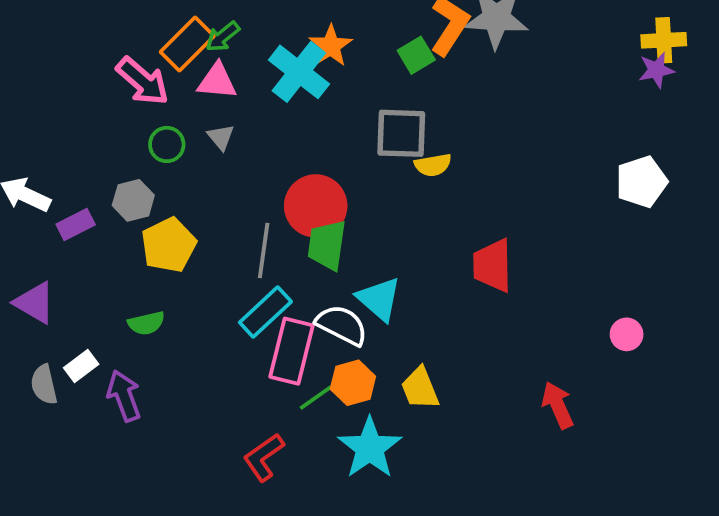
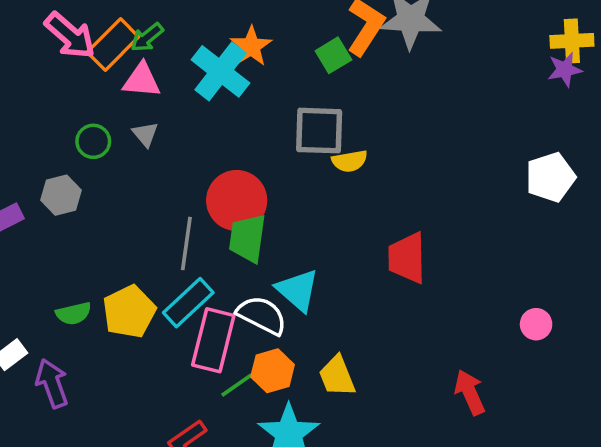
pink arrow: (143, 81) -> (70, 36), moved
yellow pentagon: (169, 245) -> (129, 312), moved

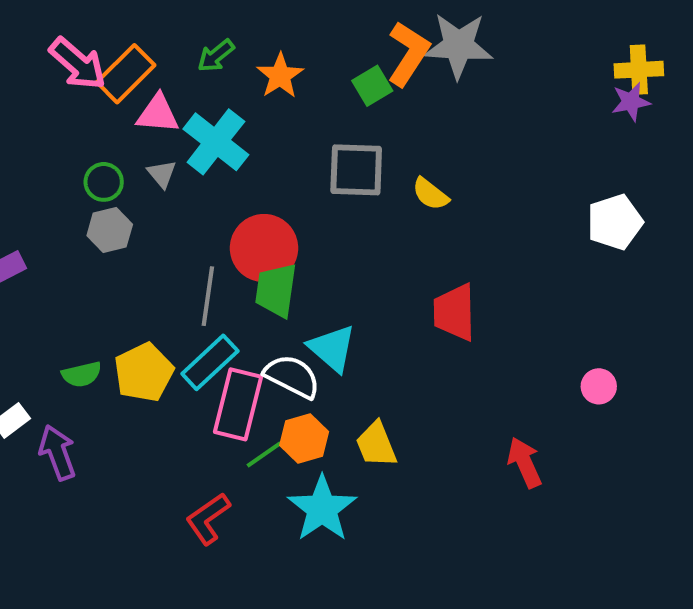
green arrow: (147, 37) -> (216, 56), moved
cyan cross: (221, 71) -> (216, 142), moved
yellow semicircle: (350, 161) -> (430, 194), moved, turned 48
gray hexagon: (61, 195) -> (110, 230), moved

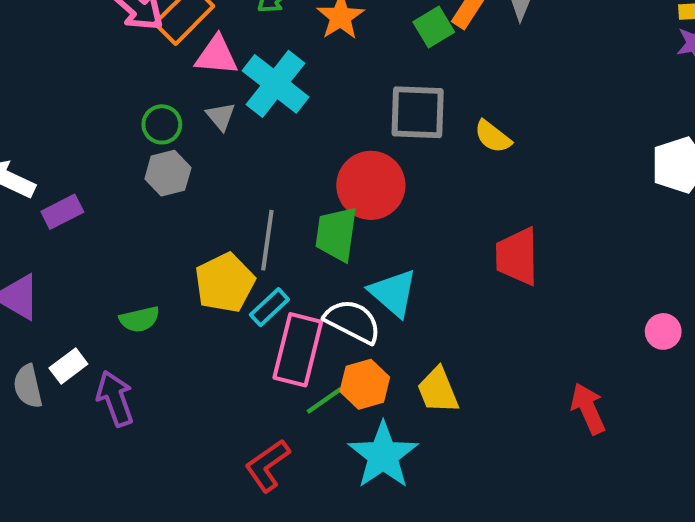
red circle: (264, 248) -> (371, 185), moved
cyan rectangle: (210, 362) -> (269, 307), size x0.7
yellow pentagon: (144, 372) -> (225, 283), moved

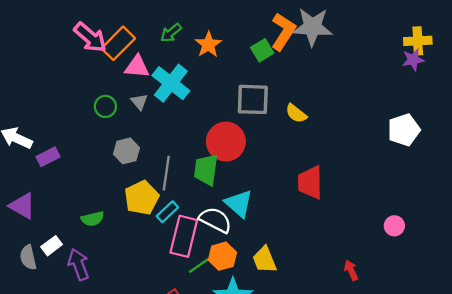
gray hexagon: (168, 173) -> (126, 151), moved
red arrow: (588, 409) -> (351, 270), size x0.7

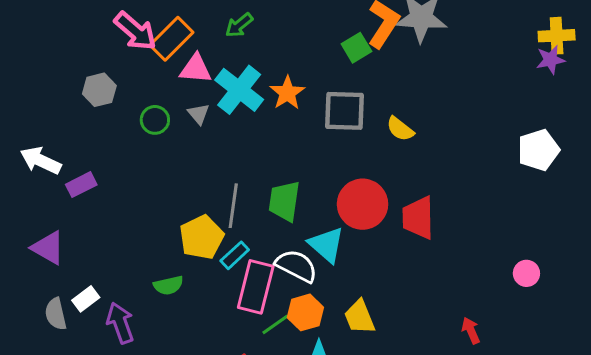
orange star: (208, 44) -> (287, 93), moved
red circle: (226, 142) -> (363, 204), moved
gray hexagon: (126, 151) -> (99, 90), moved
green semicircle: (93, 219) -> (168, 285), moved

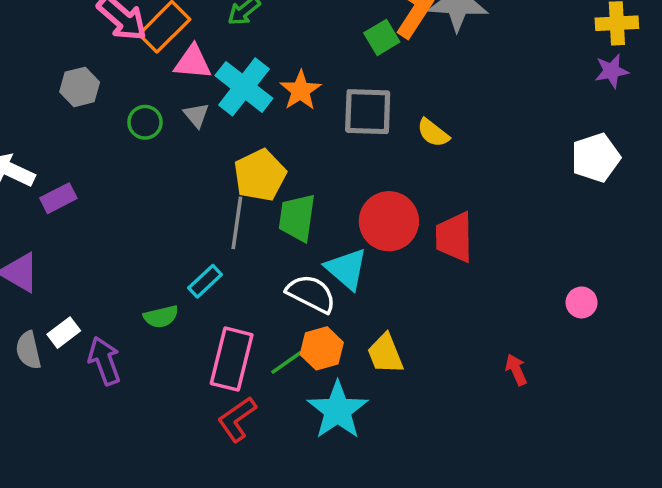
purple star: (551, 60) -> (612, 71), moved
yellow pentagon: (202, 237) -> (260, 175), moved
cyan rectangle: (235, 255) -> (205, 281), moved
pink rectangle: (256, 287) -> (232, 359), moved

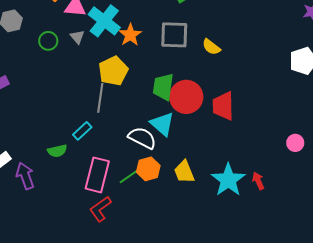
orange star: (301, 90) -> (130, 35), moved
green trapezoid: (297, 218) -> (163, 87), moved
cyan star: (338, 410) -> (228, 180), moved

